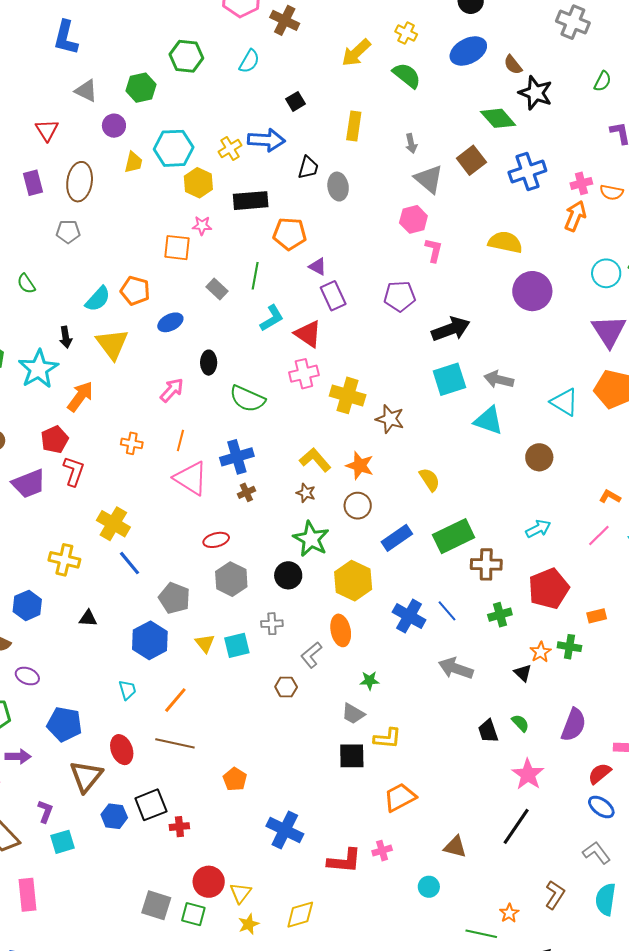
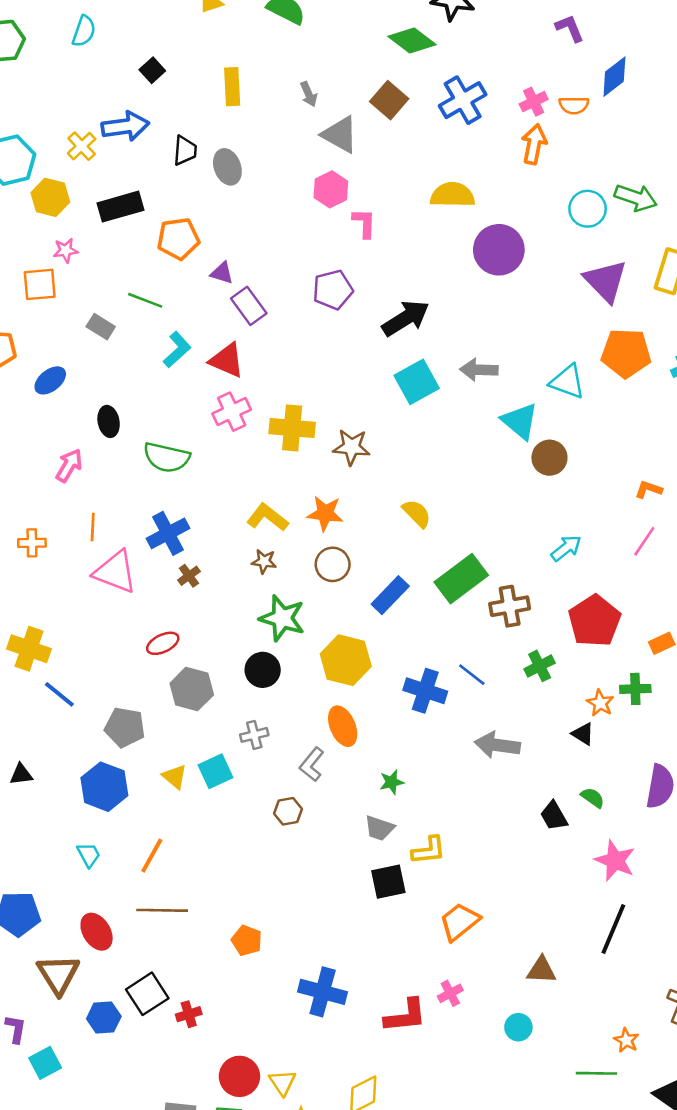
green line: (255, 276) -> (145, 300), turned -68
cyan triangle: (489, 421) -> (520, 421), moved, turned 32

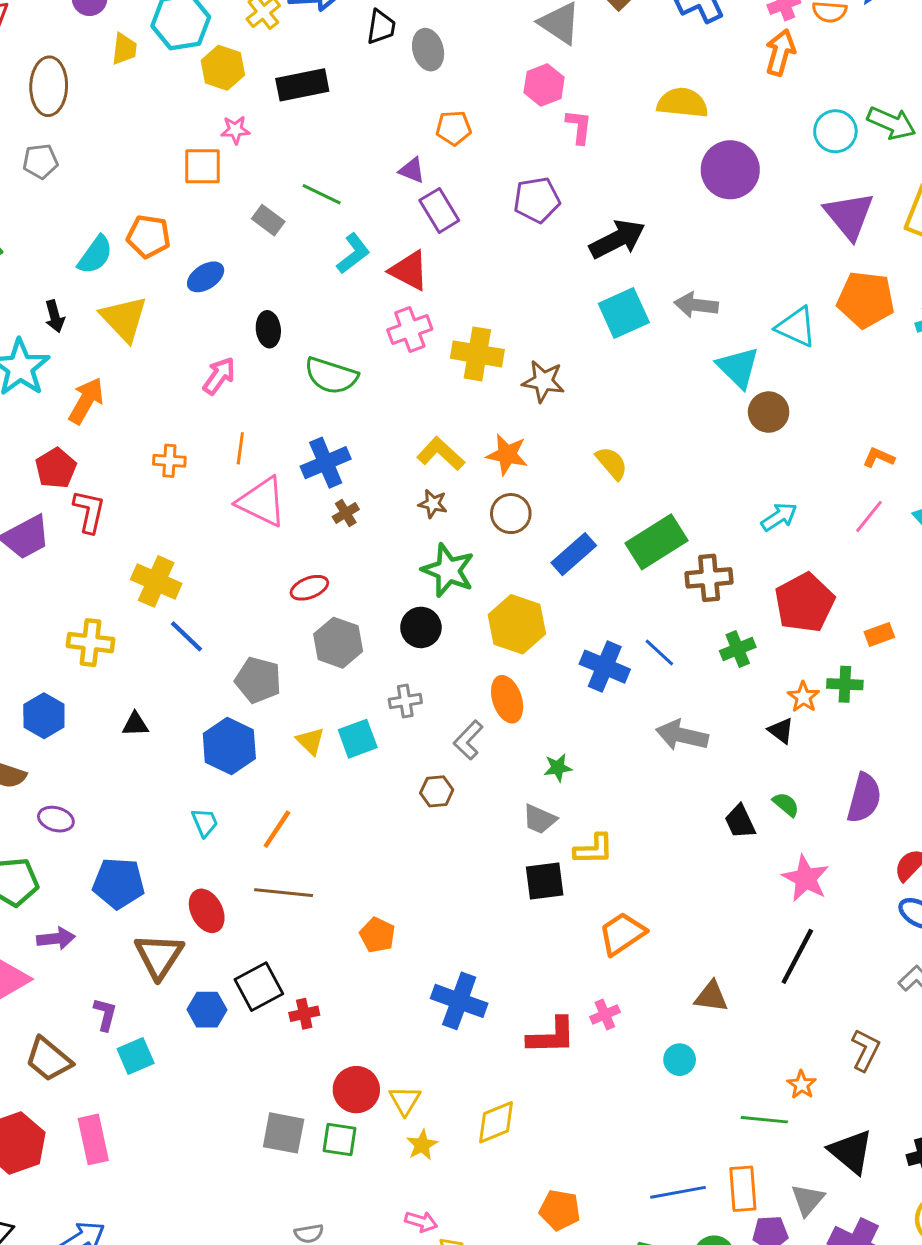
orange pentagon: (178, 239) -> (454, 128), moved, size x0.7

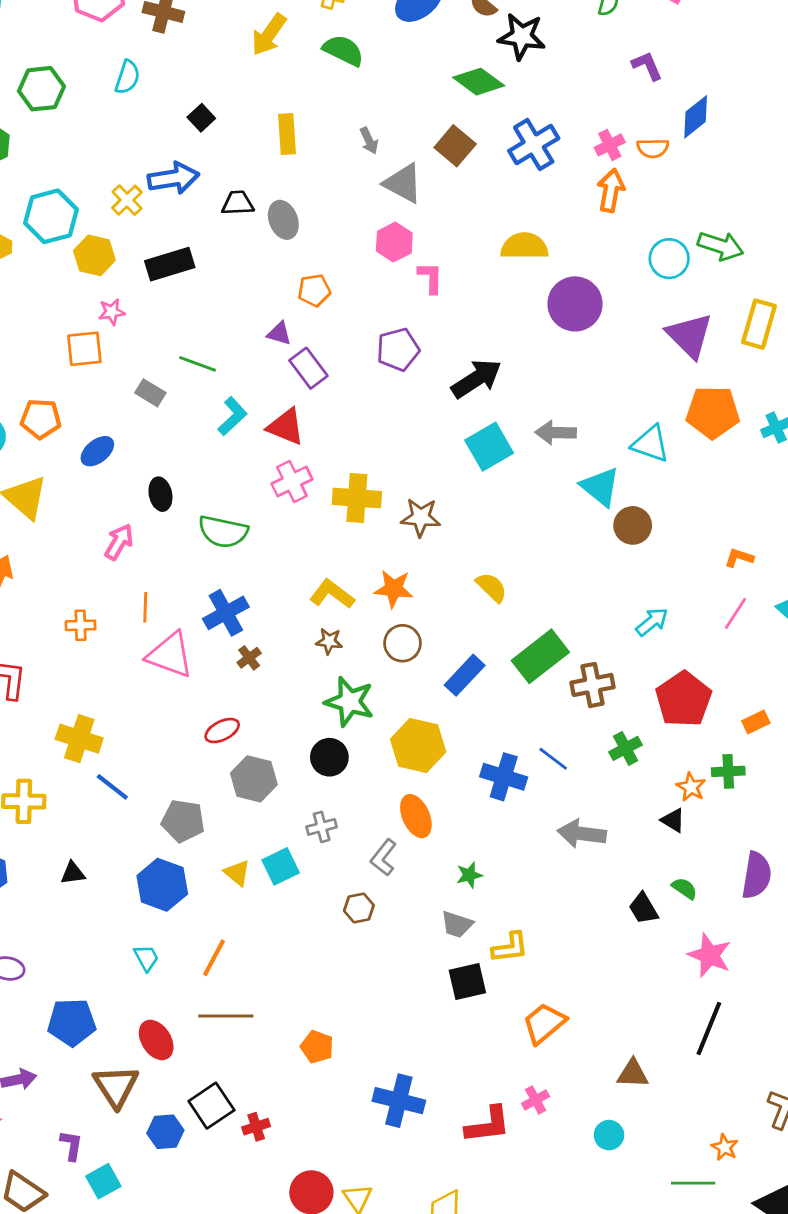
black trapezoid: (381, 27) -> (238, 203), turned -96

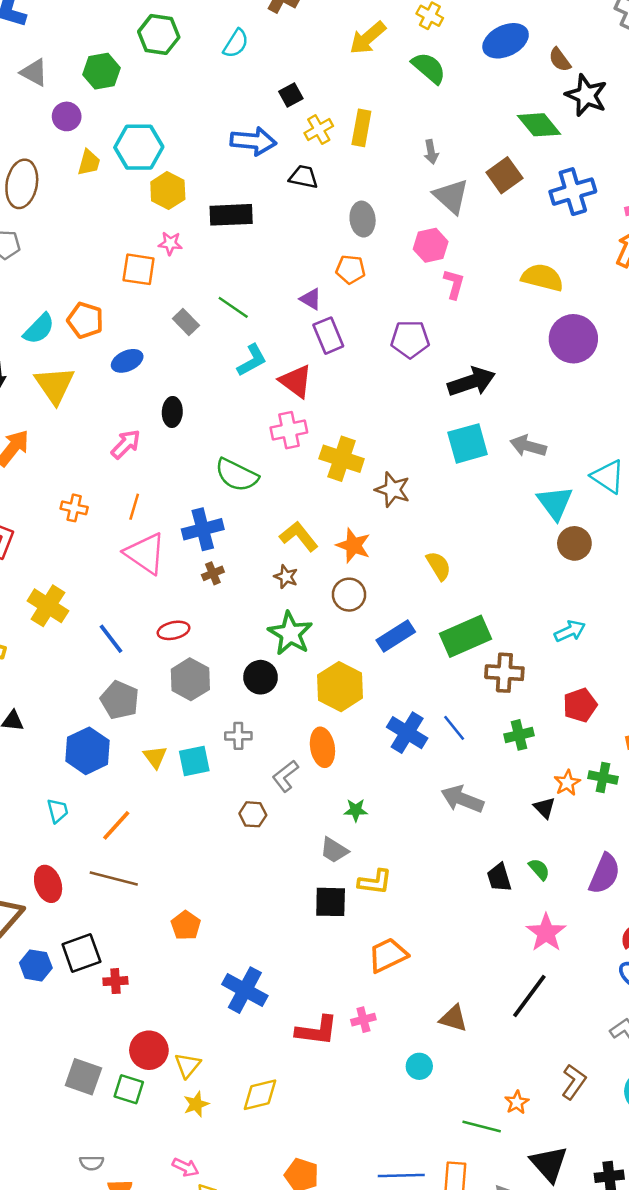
yellow cross: (127, 200) -> (319, 130), moved
gray ellipse: (283, 220) -> (363, 219), moved
green semicircle: (223, 532) -> (237, 475), moved
red pentagon: (683, 699) -> (580, 705), size x0.7
blue line: (112, 787) -> (111, 639), moved

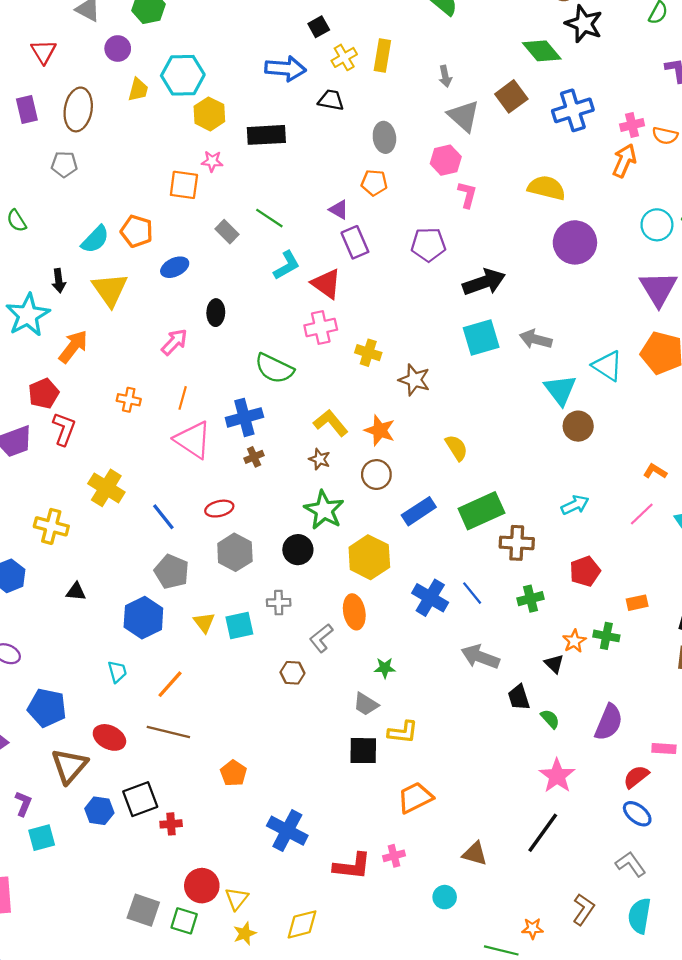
yellow cross: (342, 459) -> (368, 353), size x0.7
black trapezoid: (499, 878) -> (519, 697), moved
red ellipse: (48, 884) -> (109, 737), turned -44
orange star: (517, 1102) -> (533, 928), turned 30

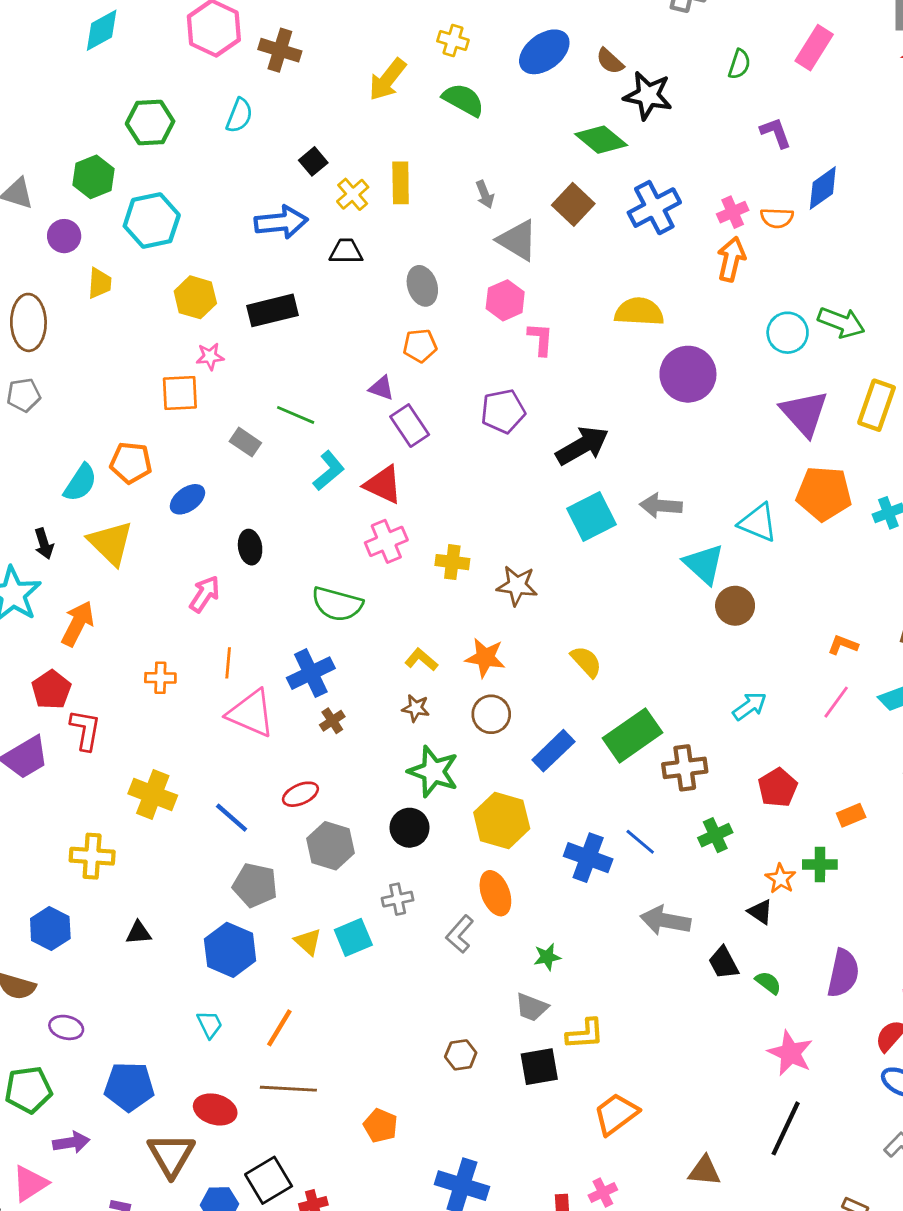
cyan hexagon: (183, 75) -> (152, 220), moved
yellow L-shape: (331, 423) -> (421, 660), size x0.7
brown hexagon: (292, 673) -> (461, 1055), moved

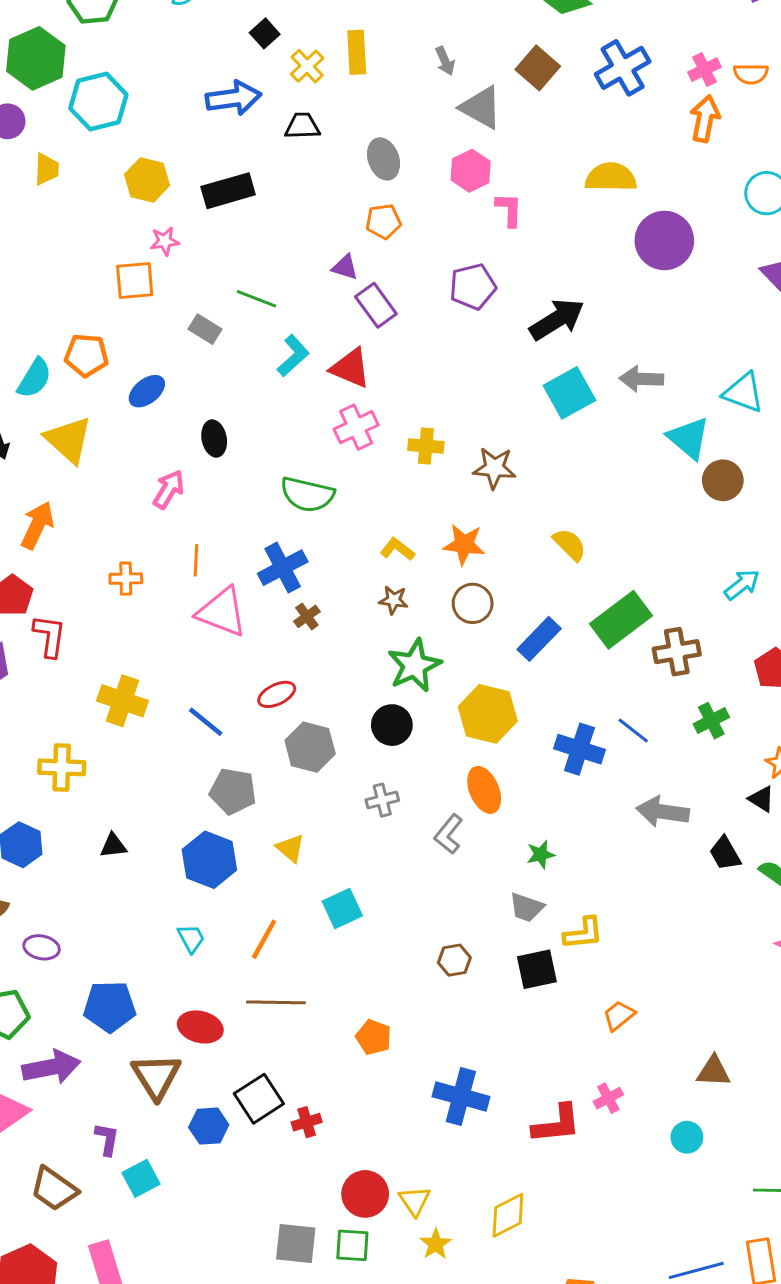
green hexagon: (93, 177) -> (36, 58), size x1.4
green star: (433, 772) -> (414, 665), turned 30
cyan square: (353, 937) -> (342, 908), moved
orange trapezoid: (616, 1114) -> (619, 1016), size x0.7
purple arrow: (71, 1142) -> (51, 1067), size x1.5

